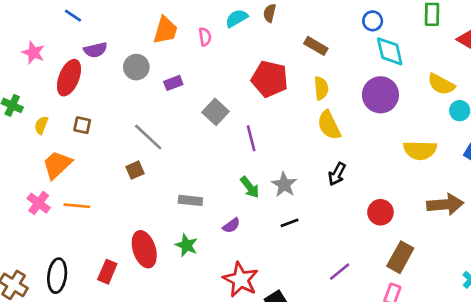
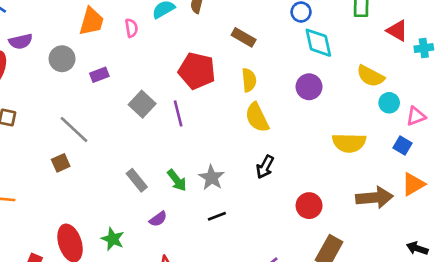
purple circle: (380, 95) -> (309, 87), size x0.7
purple line: (251, 138) -> (178, 113), moved
gray rectangle: (190, 200) -> (137, 180), moved, turned 45

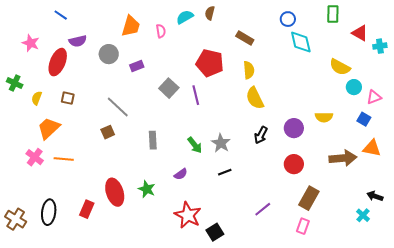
purple circle: (309, 87) -> (294, 128), moved
yellow semicircle: (349, 143) -> (324, 117), size x0.7
gray rectangle: (137, 180) -> (153, 140), moved, turned 36
orange triangle: (413, 184) -> (372, 148), turned 42

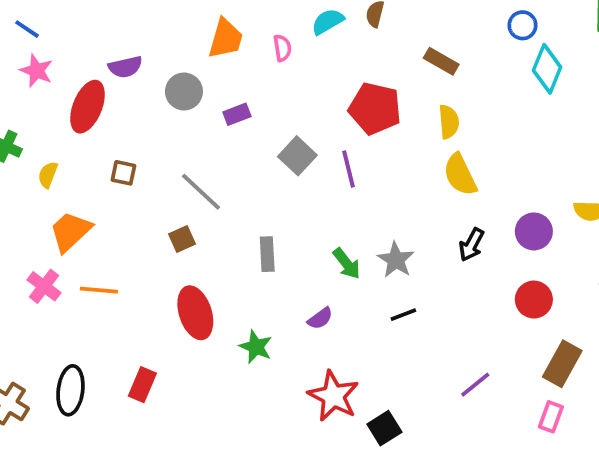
blue line: (61, 15) -> (27, 29), moved
cyan diamond: (301, 42) -> (547, 69), turned 35
brown square: (68, 98) -> (123, 173), moved
red ellipse: (115, 192) -> (195, 313), moved

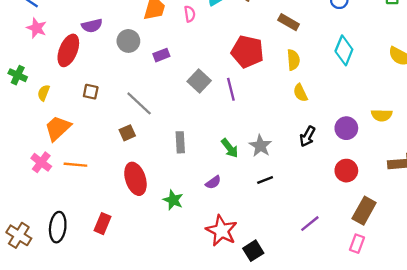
cyan diamond: (547, 69) -> (344, 50), moved
yellow semicircle: (460, 175) -> (300, 93), size x0.7

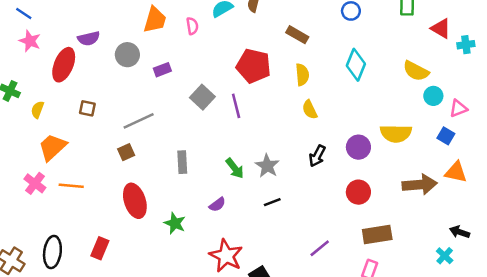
gray line: (139, 103) -> (139, 121), turned -68
yellow semicircle: (382, 115) -> (396, 133), size x1.4
brown rectangle: (364, 211) -> (377, 235), turned 52

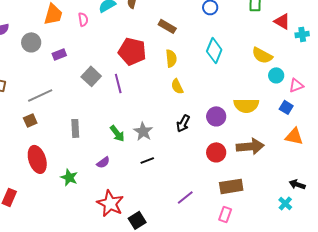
brown arrow: (420, 185) -> (250, 146), moved

